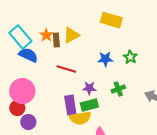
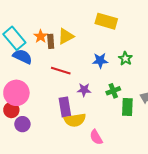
green rectangle: (89, 105) -> (127, 107), moved, turned -72

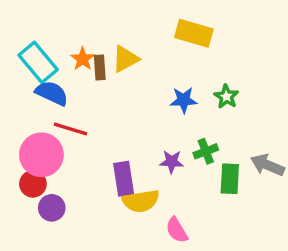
red line: (61, 71) -> (71, 129), moved
purple star: (84, 90) -> (172, 162), moved

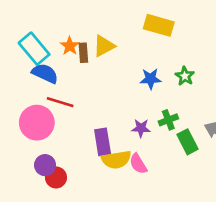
green rectangle: (230, 179) -> (188, 142), turned -30
red circle: (33, 184) -> (56, 177), moved
pink semicircle: (177, 230) -> (138, 164), moved

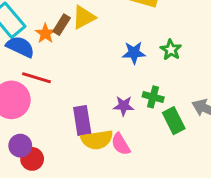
orange star: (70, 46) -> (45, 33), moved
brown rectangle: (83, 53) -> (62, 25), turned 36
green cross: (168, 120) -> (153, 97), turned 36

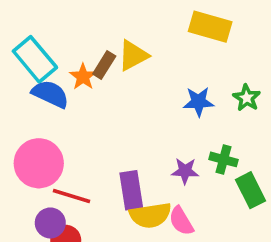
red line: (36, 78) -> (71, 196), moved

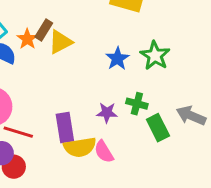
yellow triangle: (133, 55) -> (60, 42), moved
green star: (247, 98) -> (155, 56), size x1.4
blue star: (199, 102) -> (117, 59), turned -30

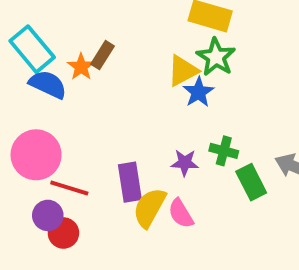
yellow triangle: (60, 42) -> (183, 71), moved
green star: (155, 56) -> (216, 57), moved
yellow semicircle: (80, 147) -> (150, 208), turned 128

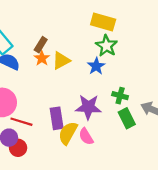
orange star: (81, 67) -> (42, 58), moved
yellow triangle: (183, 71) -> (61, 61), moved
green cross: (224, 151) -> (120, 96), moved
purple star: (185, 163) -> (88, 107), size x1.6

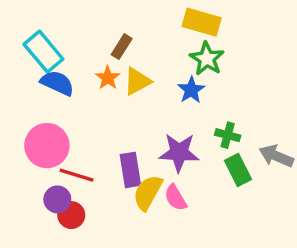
brown rectangle: (41, 45) -> (122, 47), moved

